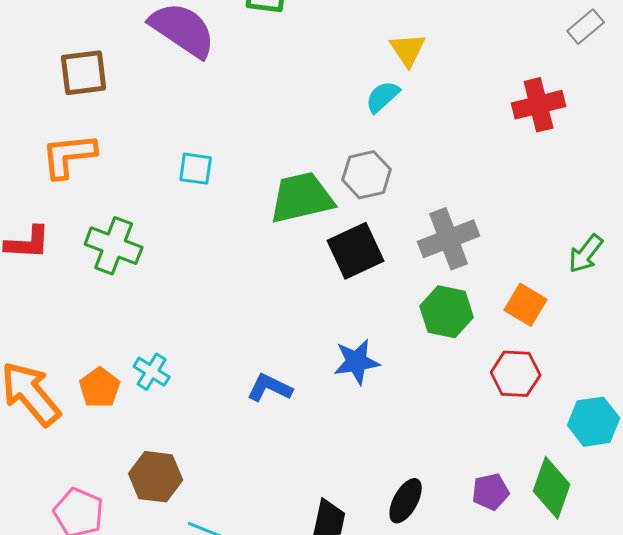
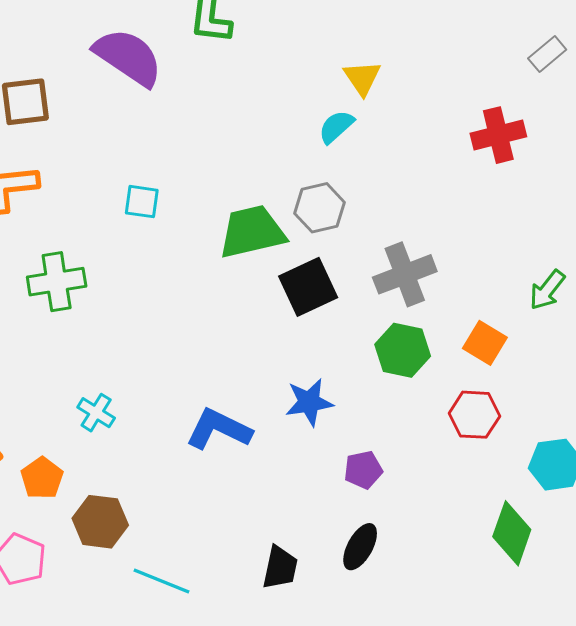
green cross: (114, 246) -> (57, 282), turned -30
orange pentagon: (100, 388) -> (42, 478), moved
blue L-shape: (270, 388) -> (219, 429), size x1.4
purple pentagon: (491, 492) -> (363, 470), moved

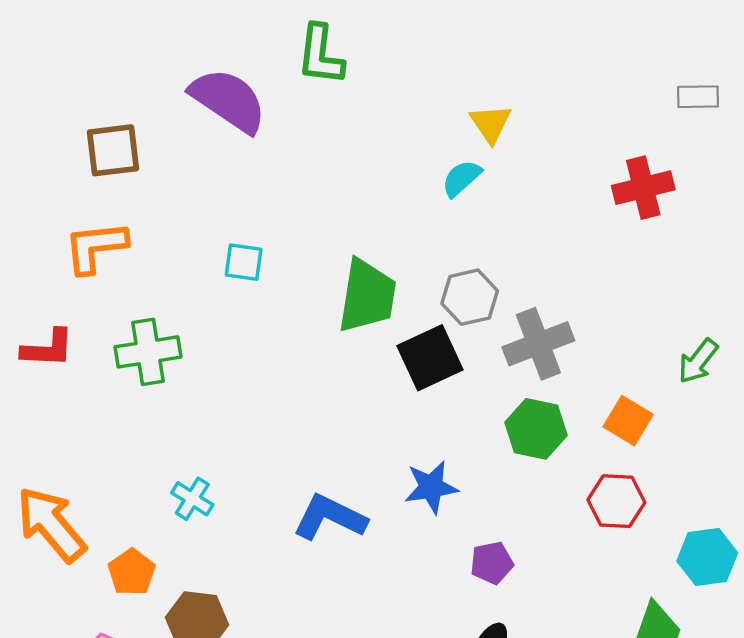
gray rectangle: (547, 54) -> (698, 97), turned 39
gray hexagon: (320, 208) -> (470, 297), moved
green trapezoid: (252, 232) -> (367, 296), turned 112

